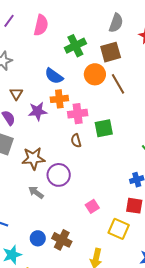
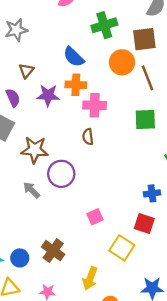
green square: (104, 128) -> (145, 119), moved
blue circle: (38, 238) -> (20, 258), moved

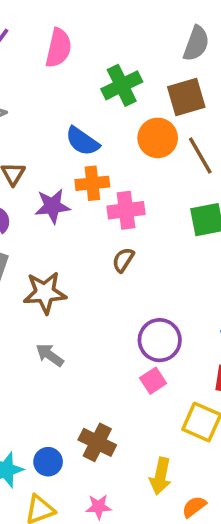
brown semicircle: (88, 137) -> (123, 260), turned 49
purple circle: (61, 174) -> (160, 340), moved

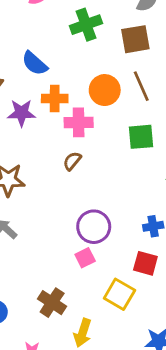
orange circle: (158, 138) -> (105, 90), moved
blue semicircle: (82, 141) -> (35, 63), moved
brown cross: (97, 442) -> (52, 303), moved

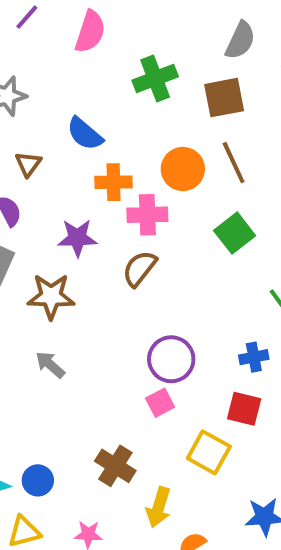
purple star: (21, 113) -> (77, 238), moved
green square: (141, 137) -> (235, 233), turned -32
brown semicircle: (72, 161) -> (139, 268), size x1.4

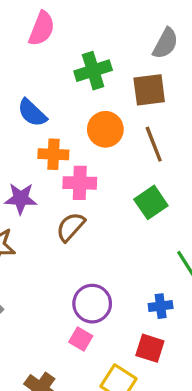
orange circle: (183, 169) -> (105, 129), moved
pink square: (160, 403) -> (81, 339), turned -35

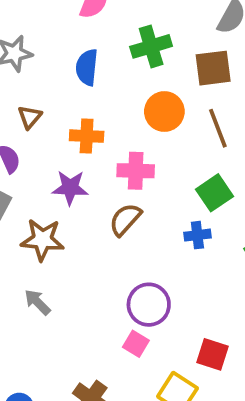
blue semicircle: (32, 113) -> (87, 67), moved, turned 52
orange cross: (53, 154) -> (87, 136), moved
blue cross: (161, 306) -> (197, 235), moved

